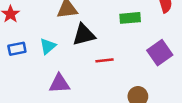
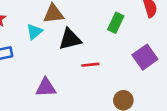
green rectangle: (130, 18) -> (116, 23), turned -60
cyan triangle: (48, 46) -> (34, 32), moved

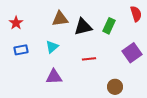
cyan triangle: (34, 32) -> (52, 47), moved
black triangle: (70, 39) -> (83, 27), moved

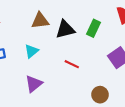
red line: (89, 59) -> (72, 64), turned 32
purple triangle: (54, 77) -> (34, 84), turned -36

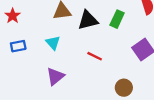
cyan triangle: (31, 51) -> (53, 43), turned -32

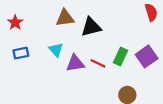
green rectangle: (117, 19) -> (121, 56), moved
purple triangle: (55, 76) -> (75, 63), moved, turned 30

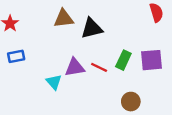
cyan triangle: (56, 50) -> (54, 82), moved
purple square: (147, 56) -> (152, 60), turned 30

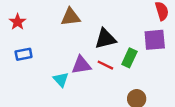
black triangle: (92, 28) -> (105, 39), moved
purple square: (152, 60) -> (155, 40), moved

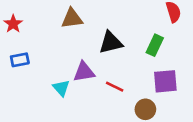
purple square: (155, 40) -> (165, 81), moved
green rectangle: (129, 58) -> (155, 45), moved
red line: (105, 65) -> (115, 87), moved

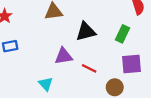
cyan triangle: (61, 88) -> (46, 84), moved

